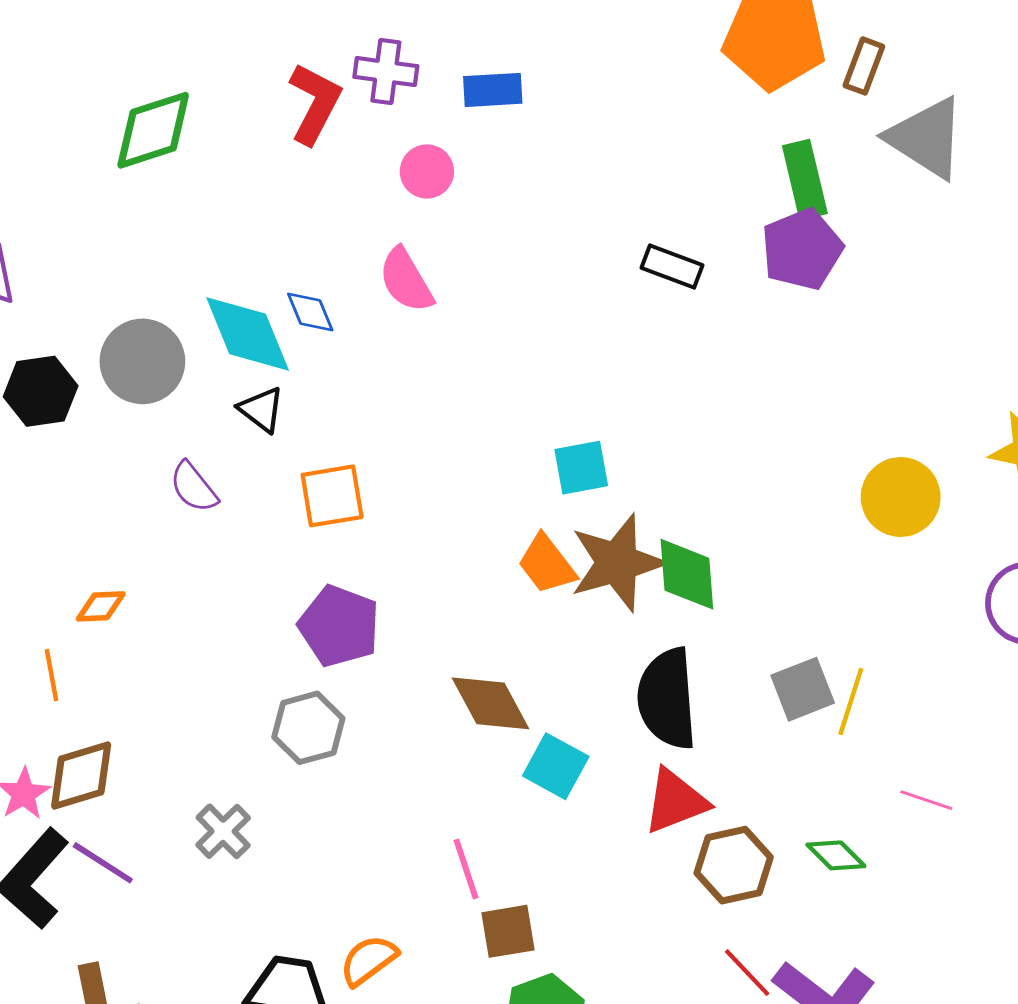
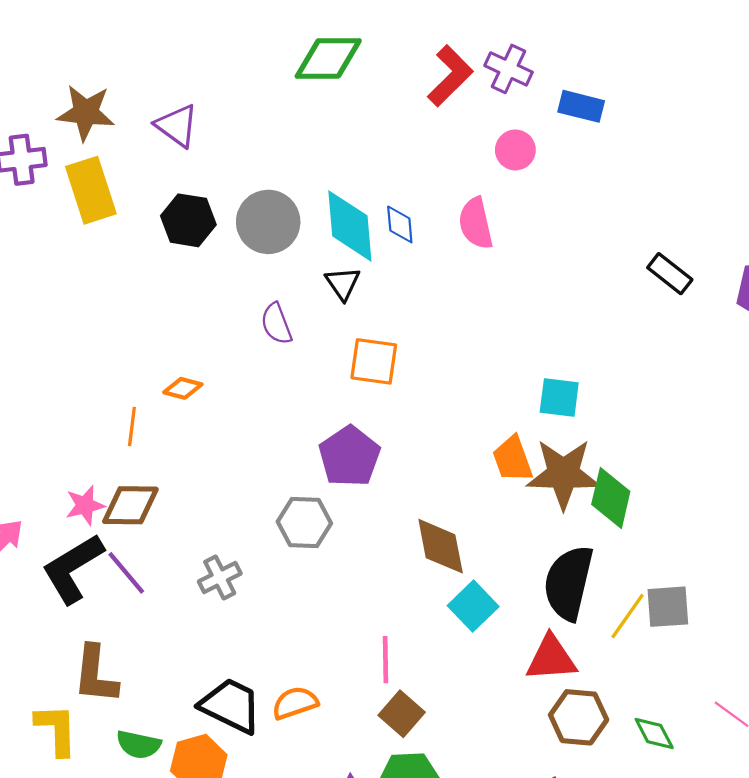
yellow line: (851, 701) -> (628, 616), moved
brown square: (508, 931) -> (402, 714), turned 33

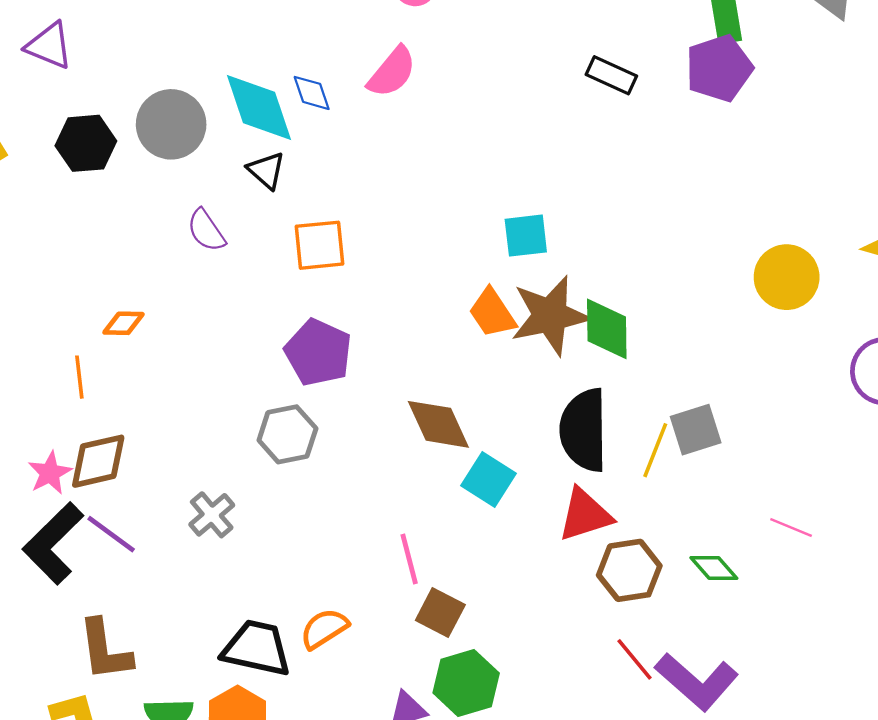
pink semicircle: (476, 223) -> (392, 72), turned -114

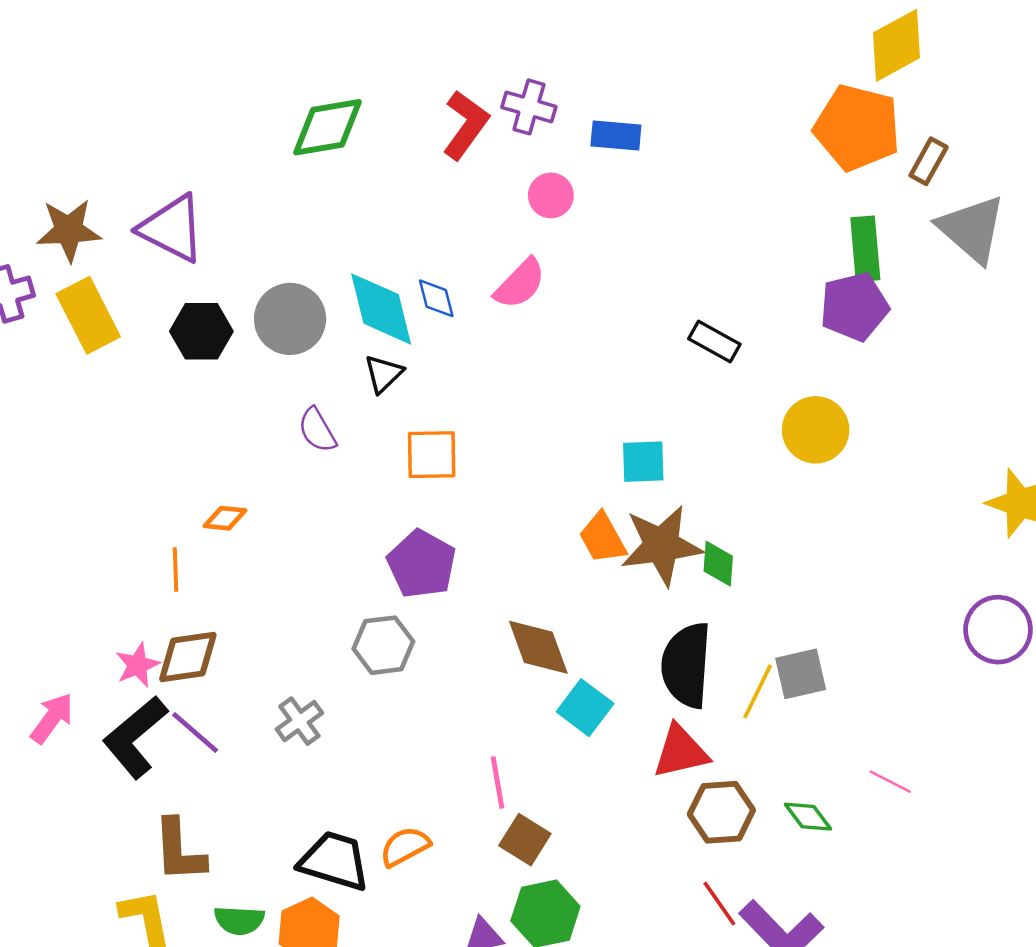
purple triangle: (49, 46) -> (172, 228), size x1.4
black rectangle: (611, 75) -> (714, 342), moved
black triangle: (266, 170) -> (383, 374), turned 30
yellow circle: (787, 277) -> (816, 430), moved
green diamond: (607, 329) -> (718, 564), size x0.7

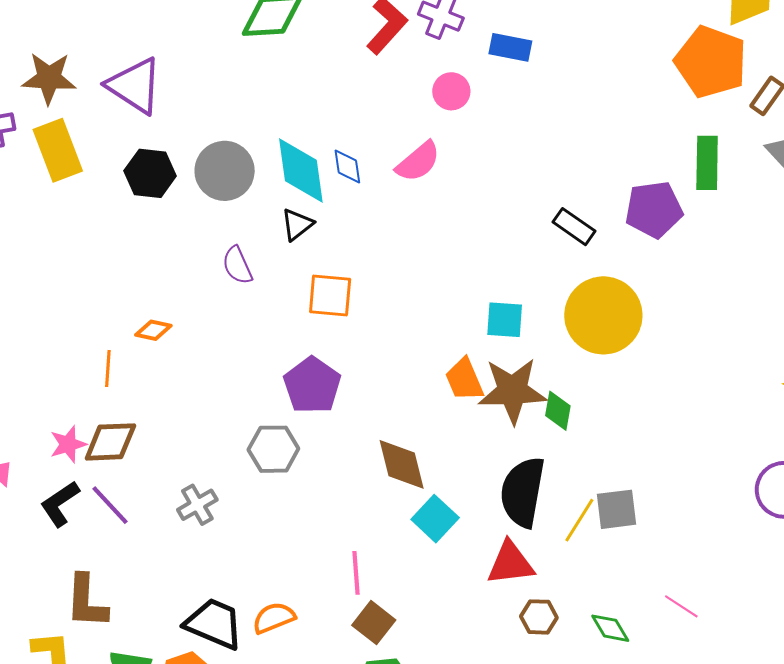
purple pentagon: (854, 307) -> (654, 209), moved
yellow circle: (816, 430) -> (603, 315), moved, size x1.4
black L-shape: (135, 737) -> (60, 504), size x0.7
brown hexagon: (721, 812) -> (539, 617), size x0.7

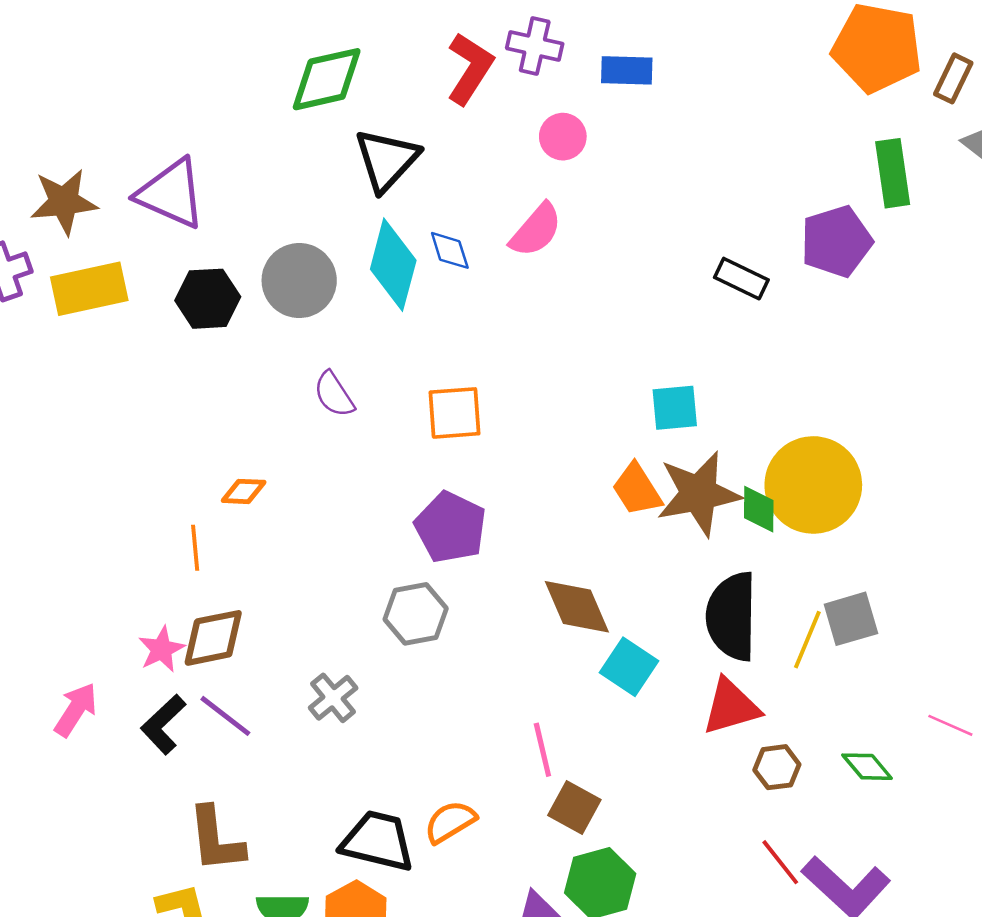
yellow rectangle: (58, 150) -> (89, 289), turned -72
cyan diamond: (301, 171) -> (393, 265), turned 32
black triangle: (297, 224) -> (387, 160), moved, size x1.6
yellow circle: (603, 315) -> (813, 485), moved

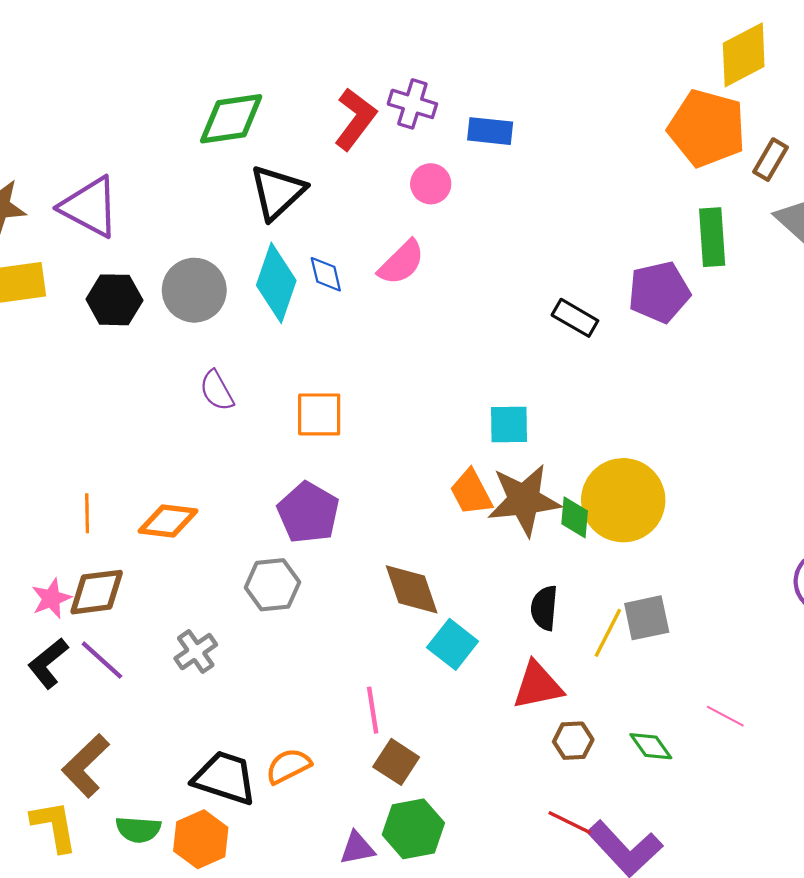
orange diamond: (244, 491) -> (168, 521), moved, size x1.5
black semicircle: (732, 616) -> (544, 608), size x0.6
brown L-shape: (216, 839) -> (86, 766), turned 48
red line: (780, 862) -> (570, 823), turned -30

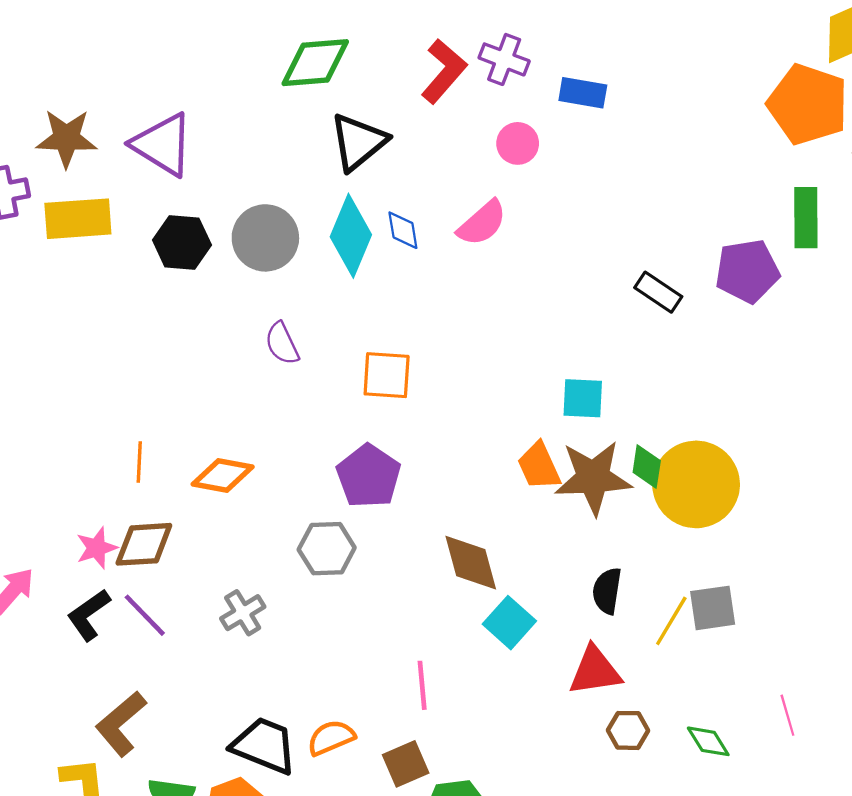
green diamond: (575, 517) -> (647, 467), moved
pink line: (725, 716) -> (787, 715), turned 42
brown square: (396, 762) -> (406, 764), moved, turned 30

